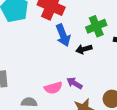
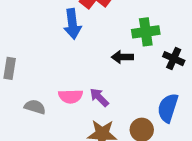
blue arrow: (63, 35) -> (72, 24), moved

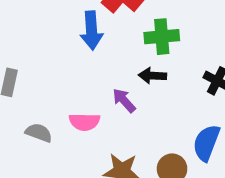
green cross: (146, 32) -> (162, 37), moved
purple arrow: (99, 97) -> (124, 100), moved

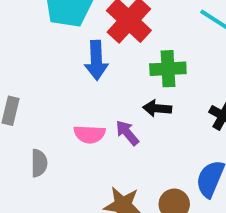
pink semicircle: (84, 122) -> (89, 134), moved
gray semicircle: (39, 133) -> (39, 163), turned 68

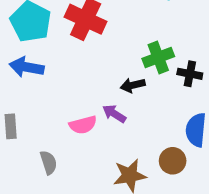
blue arrow: (96, 60) -> (27, 67), moved, turned 120
green cross: (168, 69) -> (158, 57), moved

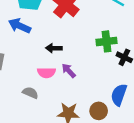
black arrow: (133, 85) -> (54, 48), moved
gray semicircle: (48, 162) -> (30, 93), moved, turned -63

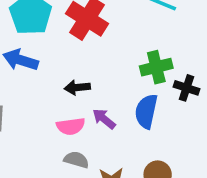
gray semicircle: (30, 93) -> (76, 160), moved
blue semicircle: (119, 95) -> (146, 111), moved

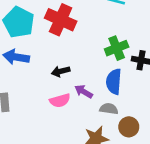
gray semicircle: (76, 160) -> (109, 109), moved

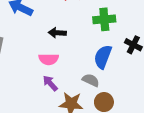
green cross: (117, 48) -> (104, 19), moved
purple arrow: (84, 92) -> (50, 83), moved

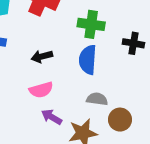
green cross: (104, 19) -> (91, 24), turned 30
blue semicircle: (103, 57) -> (88, 60), moved

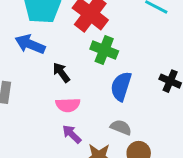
green cross: (91, 24) -> (104, 50), moved
black arrow: (42, 56) -> (61, 73), moved, turned 54

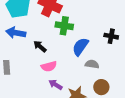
blue semicircle: (121, 86) -> (80, 47), turned 30
gray semicircle: (121, 127) -> (92, 64), moved

